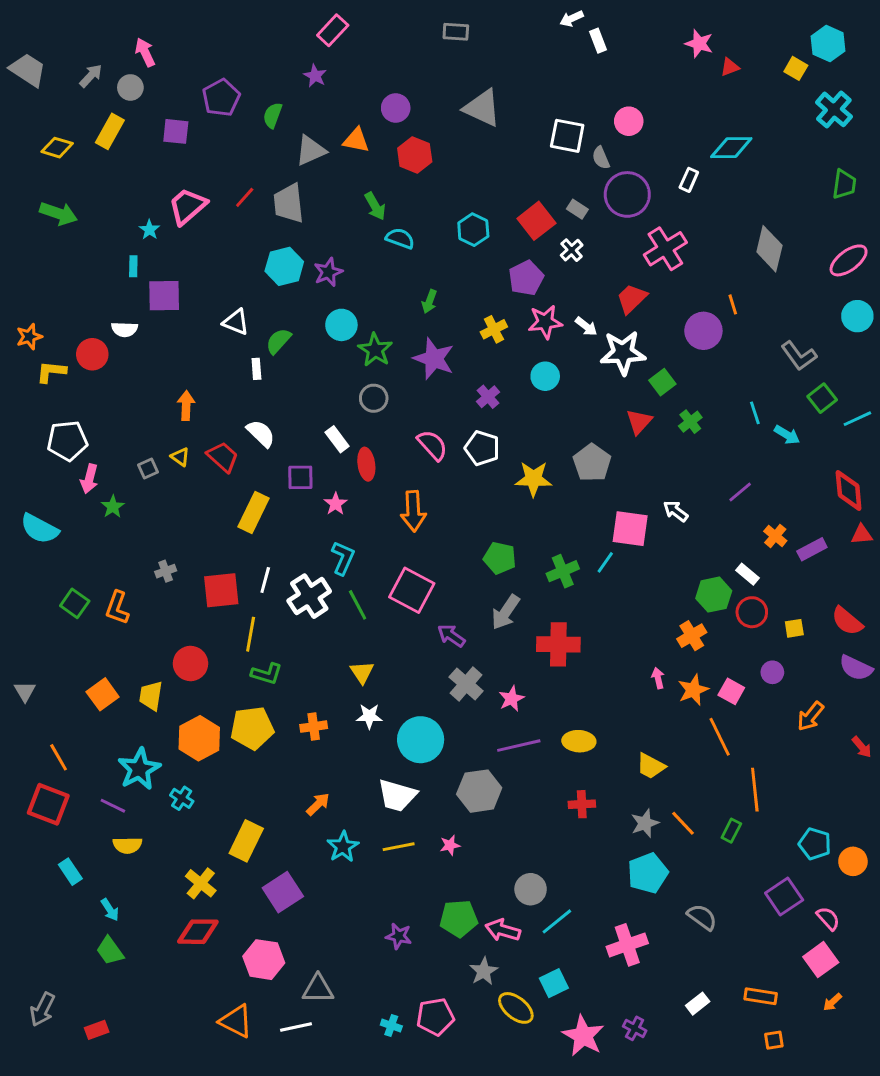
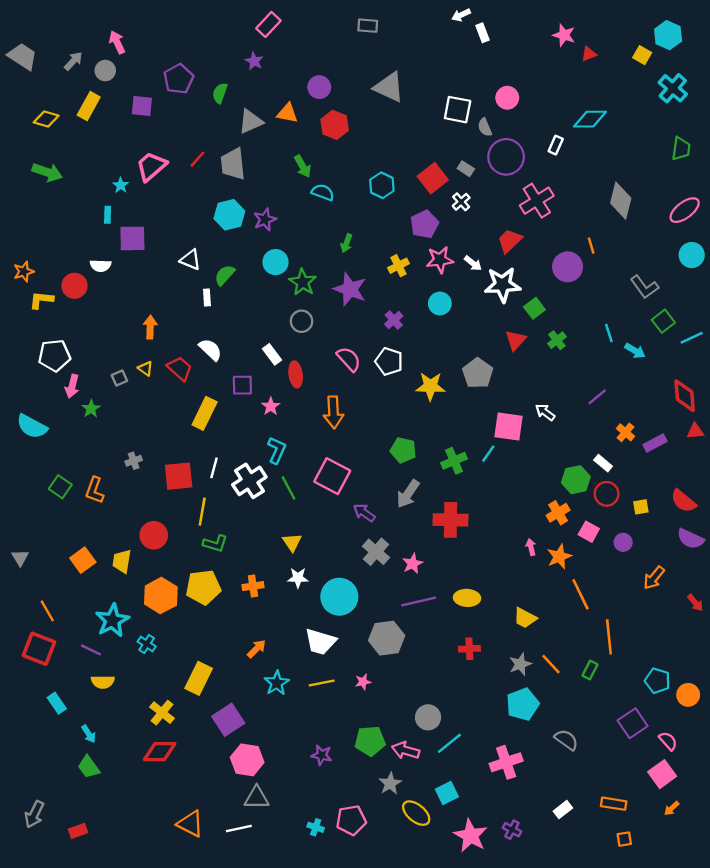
pink square: (731, 691) -> (589, 532), moved
pink hexagon: (264, 960) -> (247, 760), moved

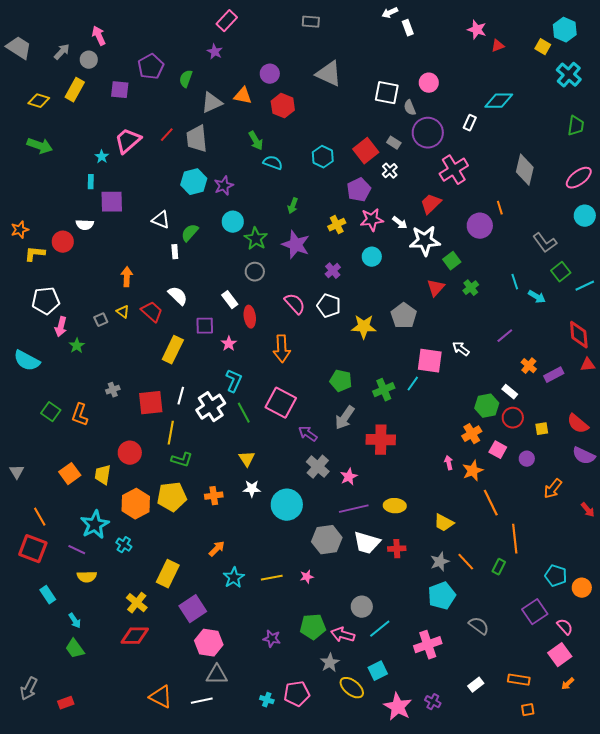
white trapezoid: (320, 642) -> (367, 543), moved

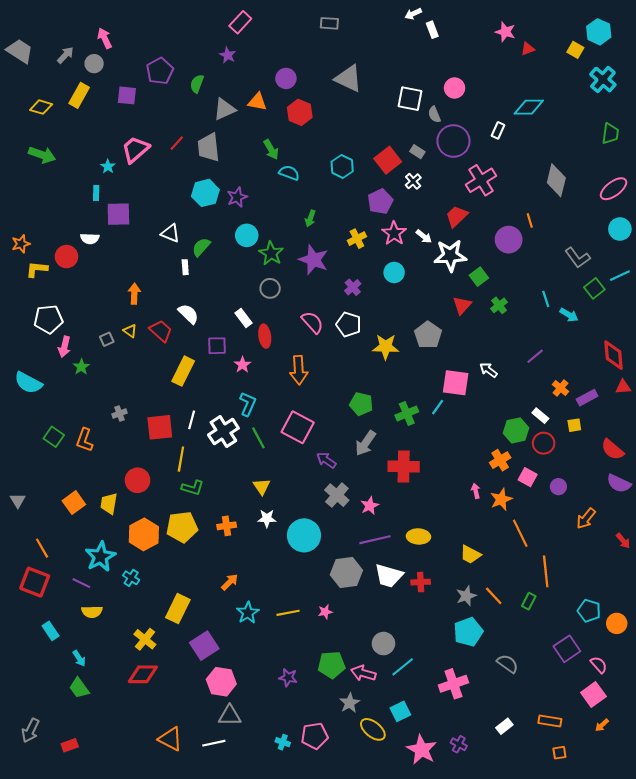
pink star: (372, 220) -> (394, 233), turned -30
cyan line: (585, 286) -> (620, 276), moved
yellow square: (542, 429) -> (574, 425), moved

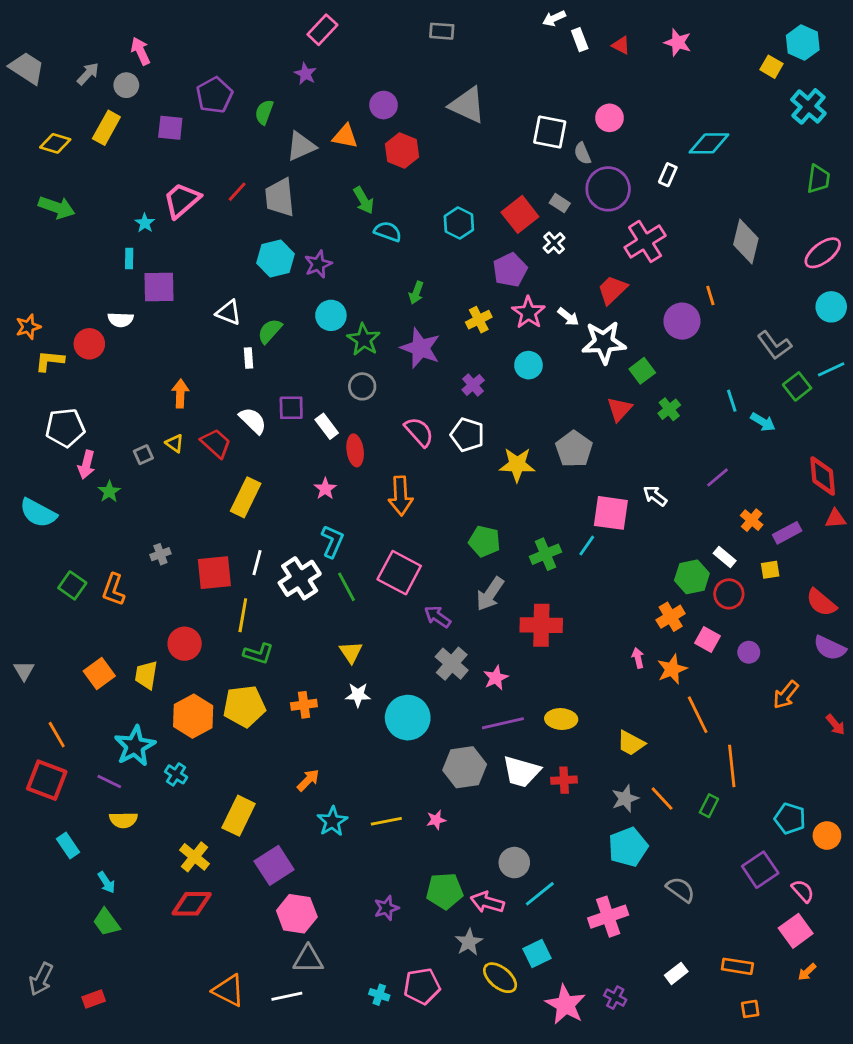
red triangle: (528, 49) -> (621, 45), moved, turned 48
purple square: (217, 346) -> (291, 408), moved
purple star: (288, 677) -> (386, 908), turned -30

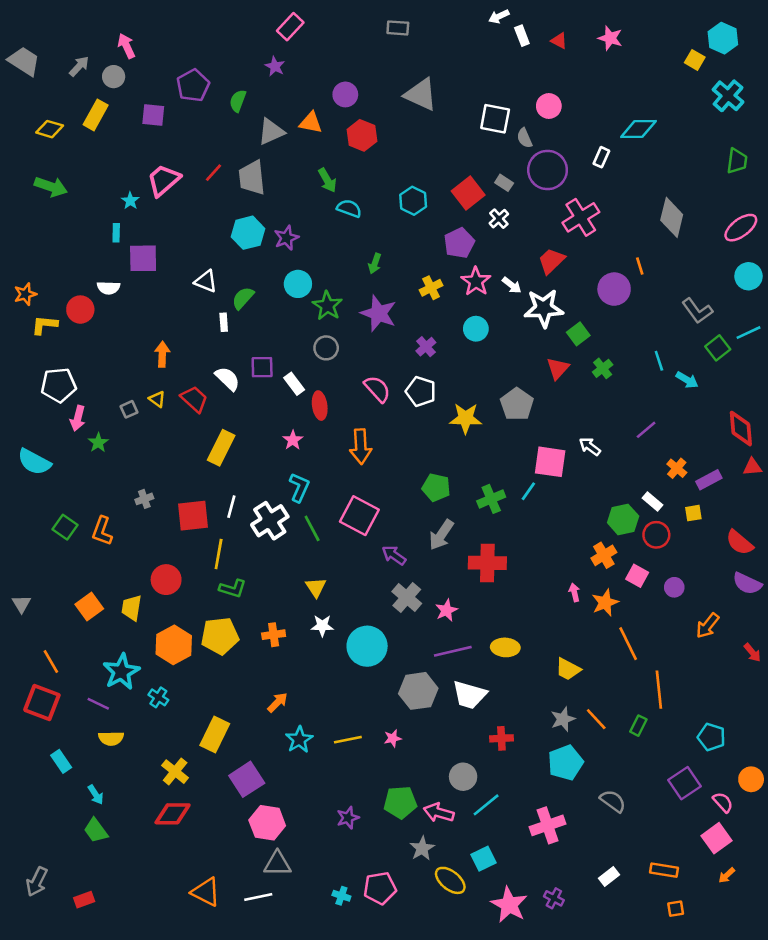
red cross: (564, 780) -> (501, 738), moved
orange circle: (827, 836) -> (751, 779), moved

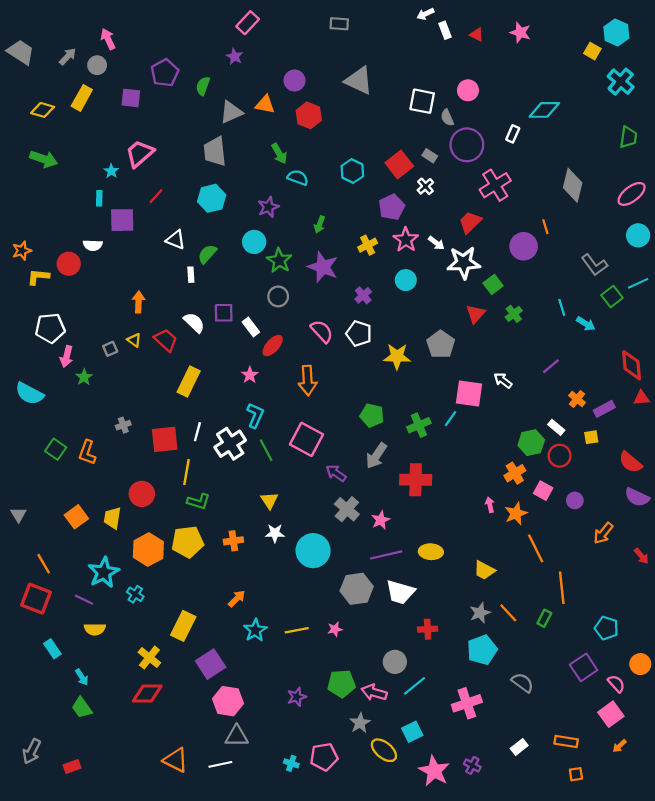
red line: (213, 173) -> (156, 196), moved
purple star: (286, 238) -> (268, 207), moved
red ellipse: (320, 406) -> (273, 346), turned 50

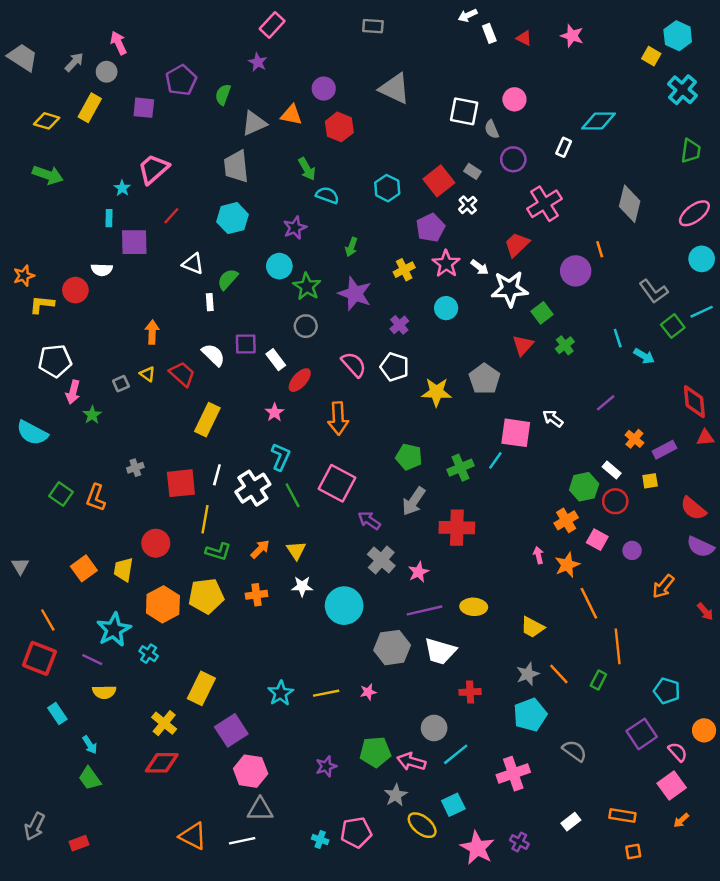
purple circle: (467, 145) -> (513, 159), size x0.7
orange arrow: (237, 599) -> (260, 549), moved

